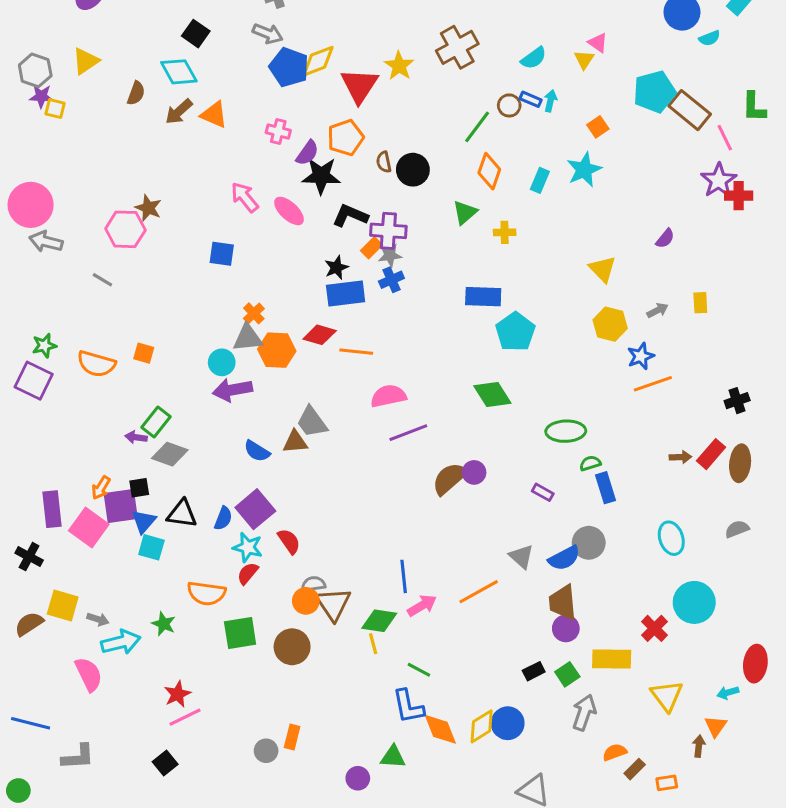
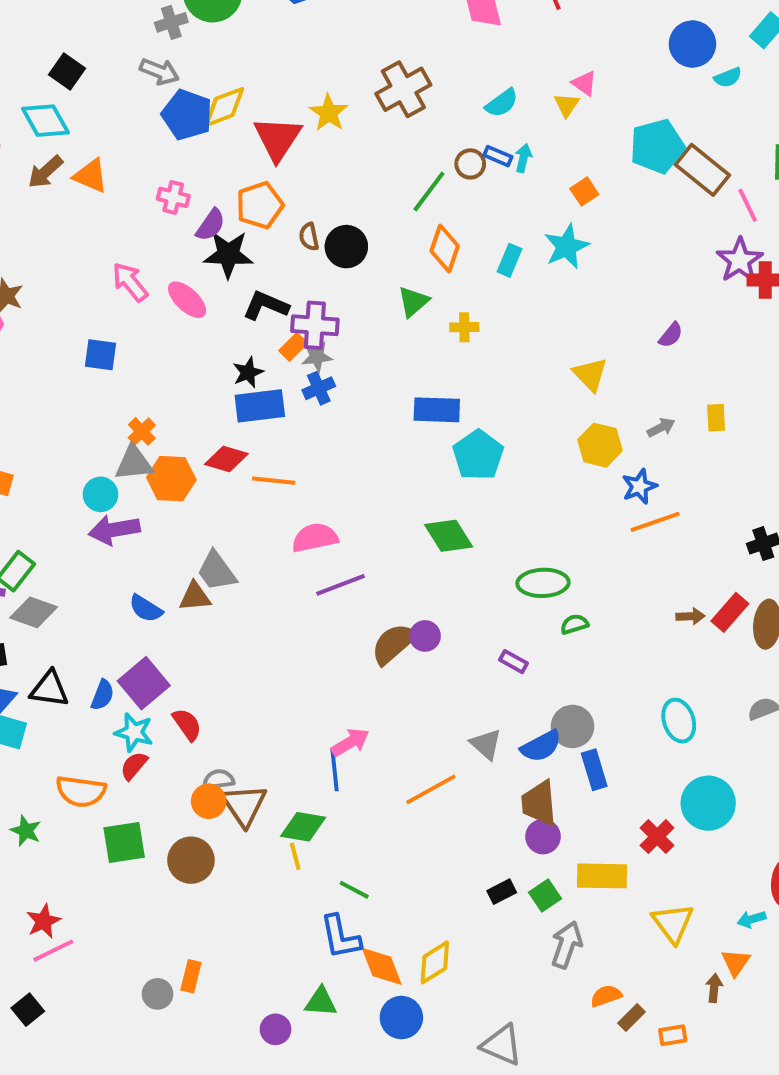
blue rectangle: (606, 488) -> (594, 770), moved
pink arrow: (422, 605) -> (350, 742), moved
blue circle: (508, 723) -> (401, 1018), moved

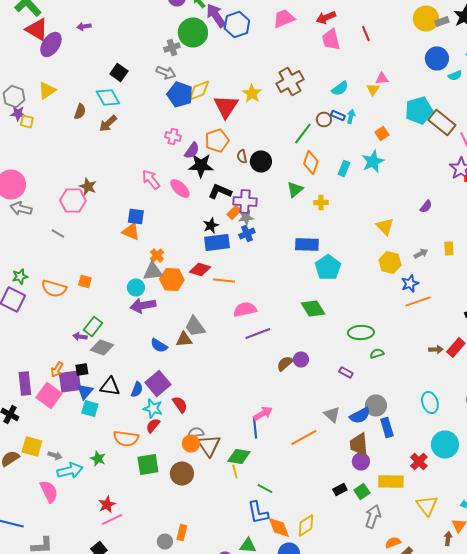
pink triangle: (584, 83) -> (382, 78), turned -40
orange triangle: (91, 176) -> (131, 232), moved
brown semicircle: (394, 644) -> (285, 364), size x0.7

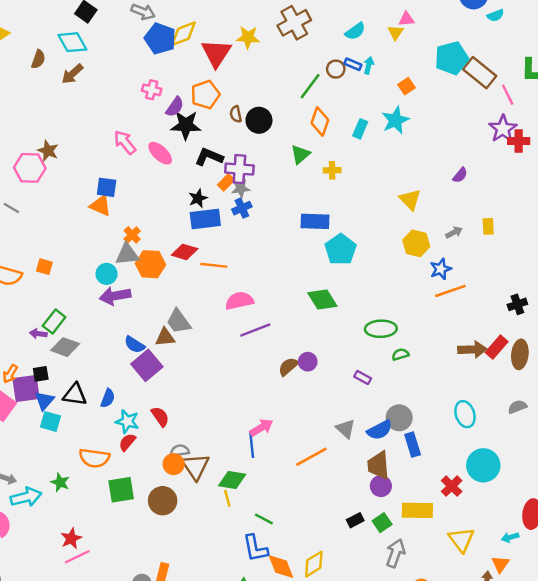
yellow star: (252, 94) -> (248, 37), turned -30
brown arrow: (436, 350) -> (472, 349), size x1.6
purple square: (158, 384) -> (147, 365), moved

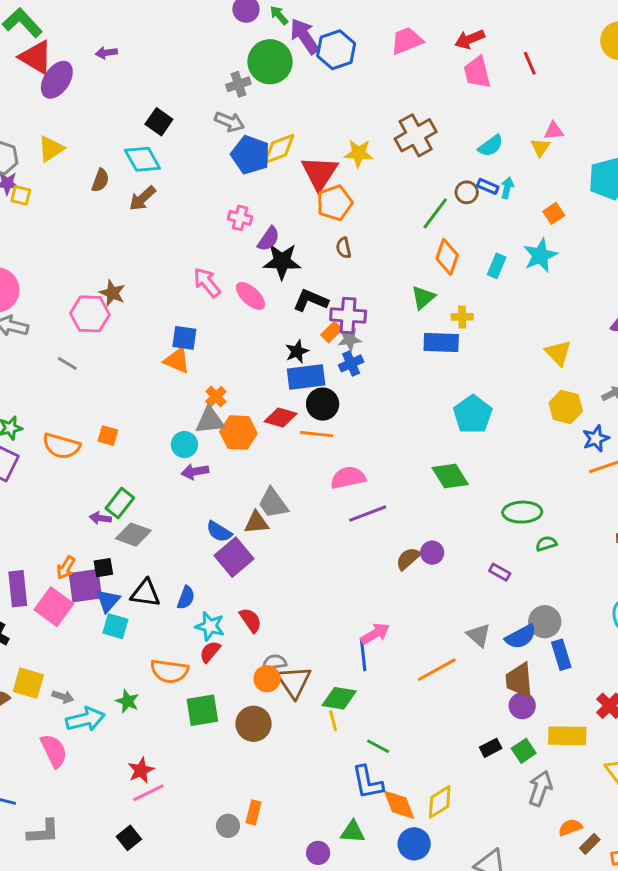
orange pentagon: (205, 95) -> (335, 203), moved
black circle: (259, 120) -> (323, 404), moved
blue rectangle: (315, 221) -> (441, 342), moved
purple arrow: (115, 296) -> (195, 472), size x0.7

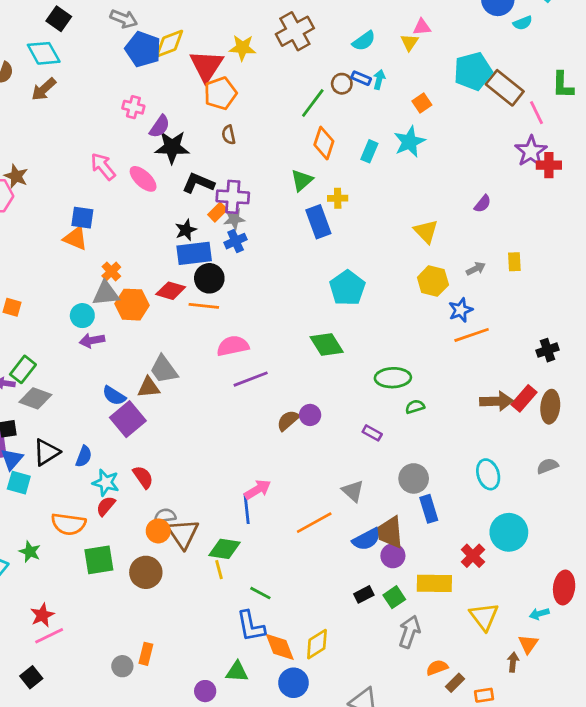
blue rectangle: (441, 342) -> (318, 222), turned 68
black triangle: (145, 593) -> (46, 452), turned -40
blue semicircle: (521, 637) -> (367, 539), moved

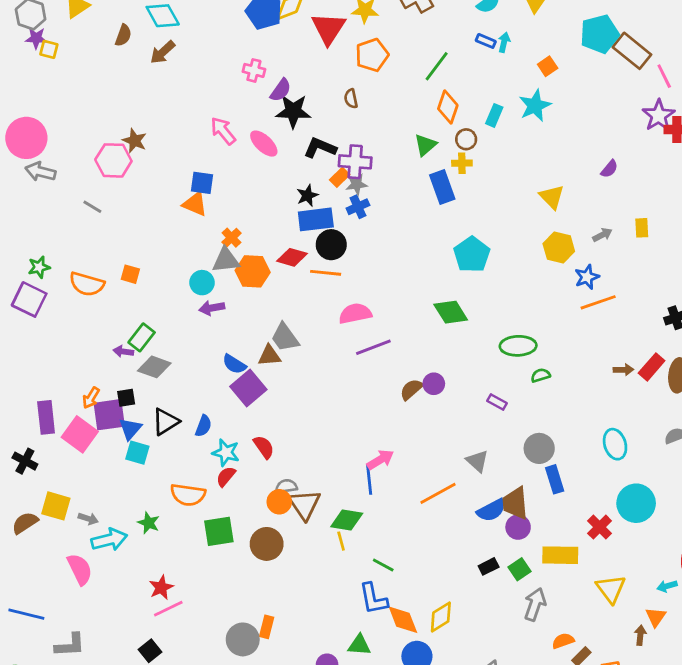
brown circle: (342, 84) -> (466, 139), moved
orange pentagon: (220, 93) -> (372, 55), moved
brown arrow: (496, 401) -> (623, 370), size x0.6
gray circle: (122, 666) -> (243, 639), size x1.5

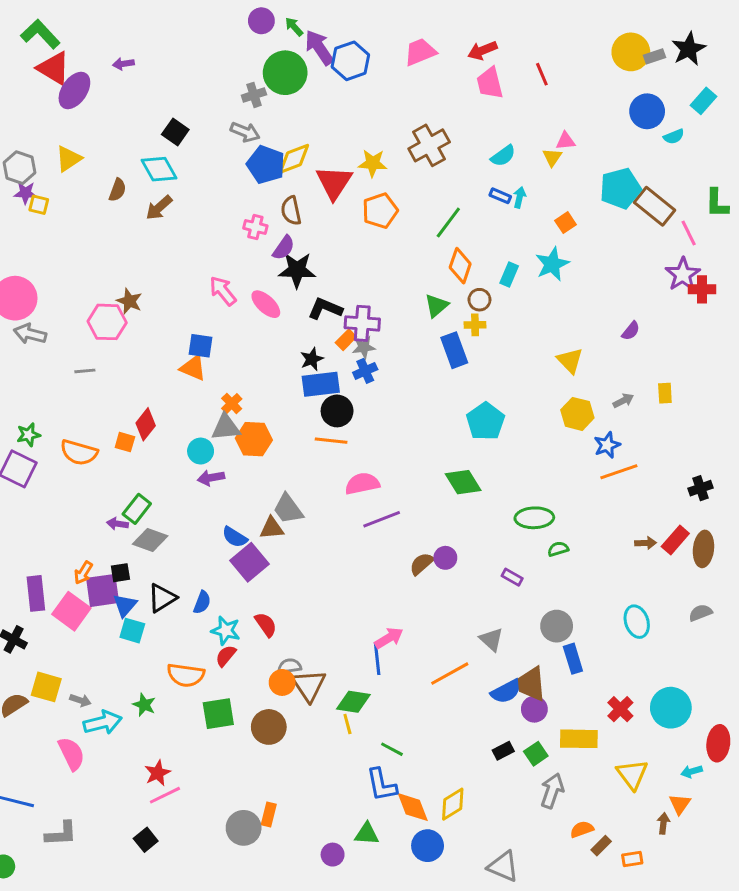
brown semicircle: (351, 99) -> (291, 211), moved, size x1.4
gray line: (92, 207) -> (85, 371), turned -36
red diamond: (292, 257) -> (146, 424), moved, turned -68
cyan circle: (636, 503) -> (671, 708), moved

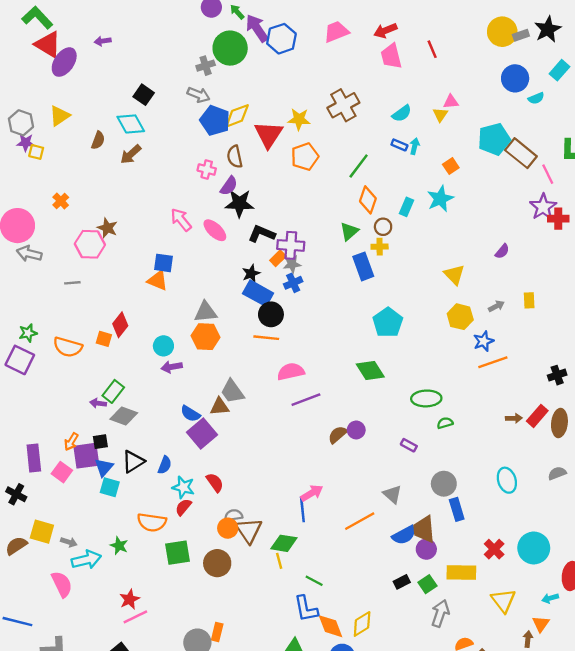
blue rectangle: (321, 384) -> (258, 293), turned 36
orange cross: (232, 404) -> (61, 201), moved
gray triangle: (226, 427) -> (206, 312), moved
pink square: (71, 611) -> (62, 472), size x0.7

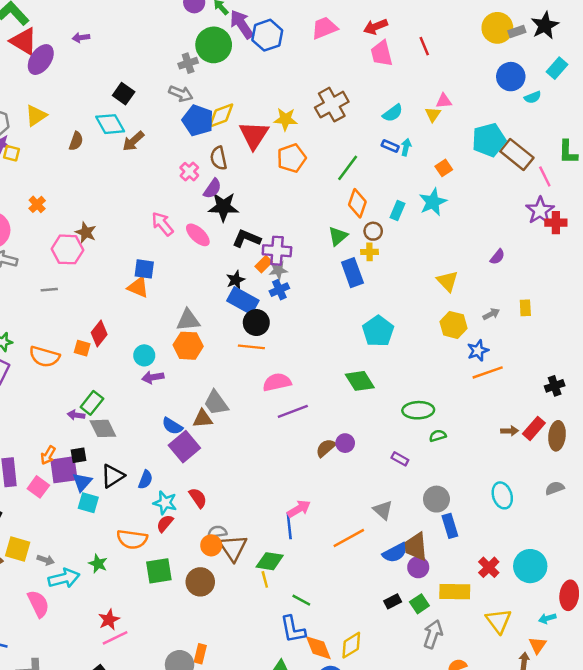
brown arrow: (131, 154) -> (133, 141), moved
pink cross: (207, 170) -> (189, 172), turned 30
gray diamond: (124, 416) -> (103, 428), turned 44

